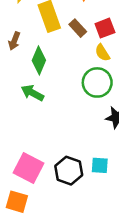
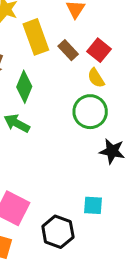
red square: (105, 28) -> (99, 50), turned -30
black hexagon: (69, 171) -> (58, 232), moved

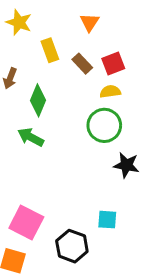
yellow rectangle: (36, 37) -> (50, 50), size x0.7
red square: (99, 50) -> (113, 64), turned 30
yellow semicircle: (96, 78) -> (110, 92), turned 114

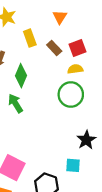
green arrow: (31, 137) -> (15, 103), turned 30
black star: (126, 165) -> (86, 140), moved, turned 30

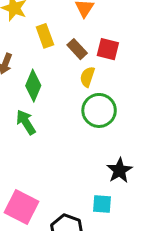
red square: (77, 48) -> (108, 49), turned 35
yellow semicircle: (75, 69) -> (87, 77), moved, turned -64

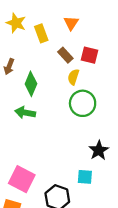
yellow rectangle: (45, 36) -> (41, 33), moved
green arrow: (26, 122) -> (25, 113), turned -48

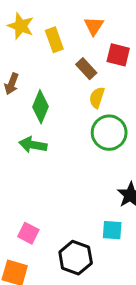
red square: (89, 55) -> (118, 55), moved
pink square: (22, 179) -> (28, 233), size x0.6

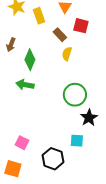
green circle: (109, 133) -> (75, 95), moved

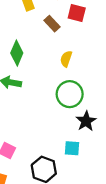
yellow semicircle: (67, 54) -> (66, 59), moved

